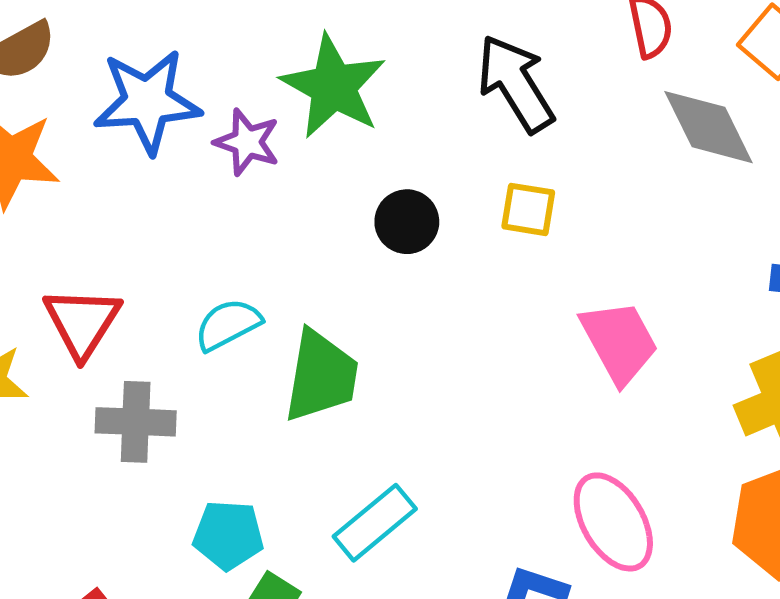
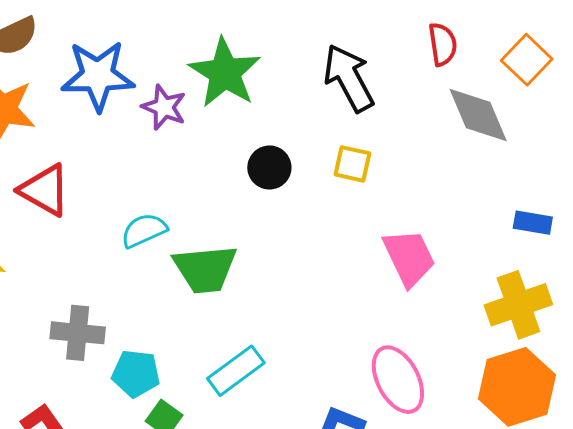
red triangle: (82, 322) -> (45, 190), moved, turned -36
green trapezoid: (321, 376) -> (205, 269), turned 72
gray cross: (136, 422) -> (78, 333), moved

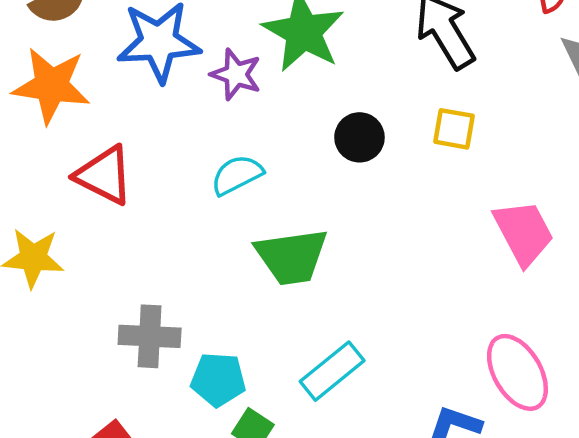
cyan semicircle: (144, 230) -> (237, 175), moved

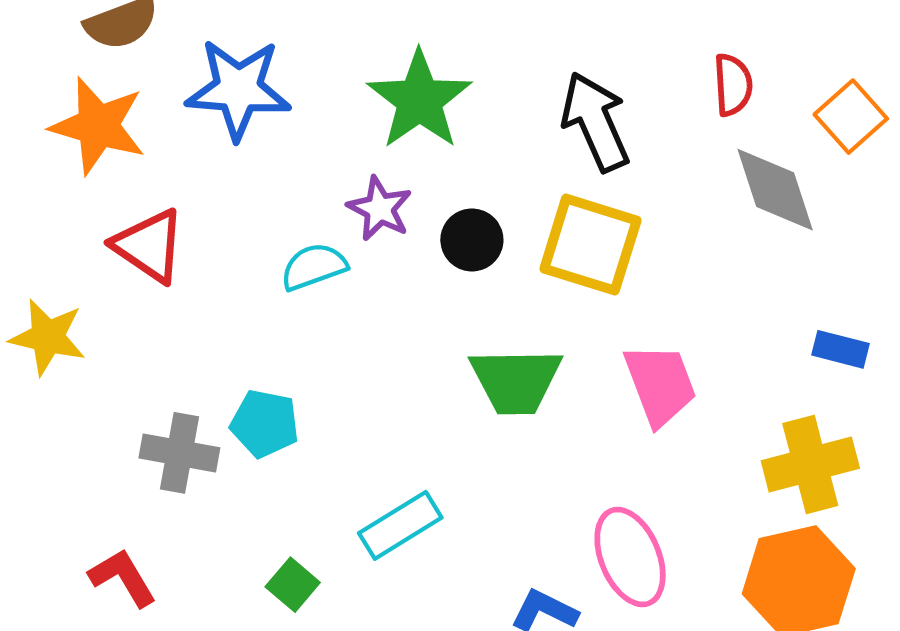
purple star: (236, 74) -> (380, 209), moved
yellow square: (454, 129) -> (590, 245), size x1.8
green trapezoid: (292, 257) -> (516, 381), moved
cyan pentagon: (218, 379) -> (265, 424), moved

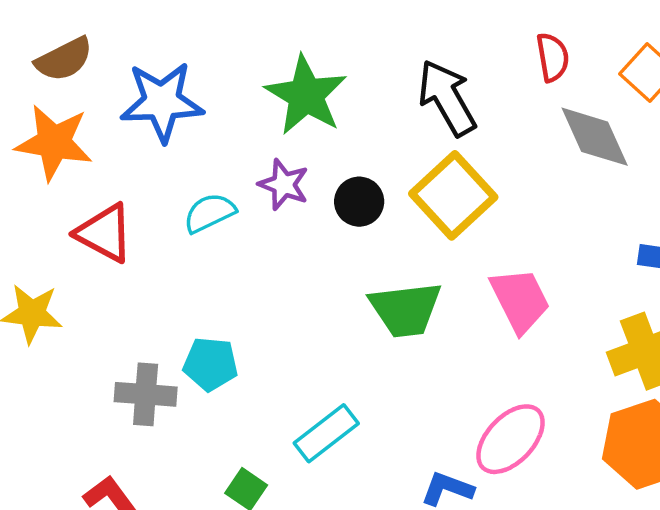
yellow square: (590, 245) -> (453, 195), turned 36
cyan semicircle: (314, 267) -> (209, 213), moved
pink ellipse: (630, 557) -> (510, 439), turned 72

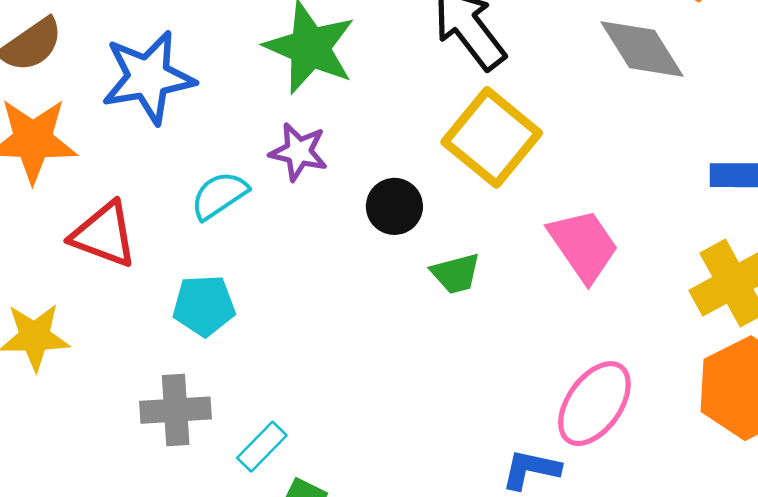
black circle: (359, 202) -> (394, 206), moved
green trapezoid: (406, 309) -> (456, 273), size x0.6
cyan pentagon: (211, 364) -> (204, 306), moved
cyan rectangle: (326, 433) -> (262, 447), moved, size x0.7

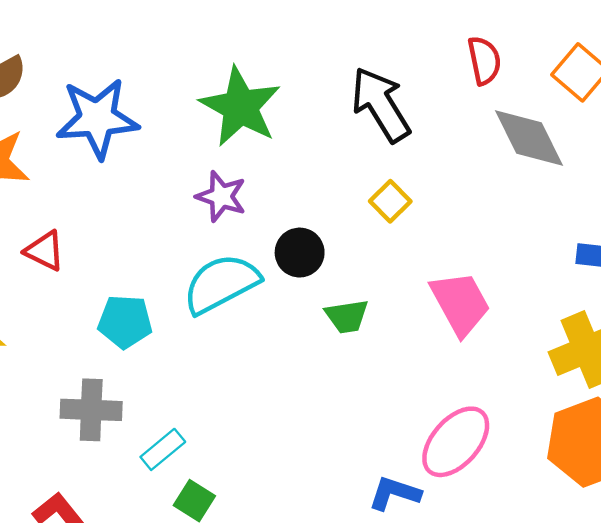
yellow square: (492, 137) -> (390, 201), size x0.5
cyan semicircle: (219, 195) -> (221, 284), moved, size x1.5
red triangle: (104, 235) -> (45, 251), size x0.7

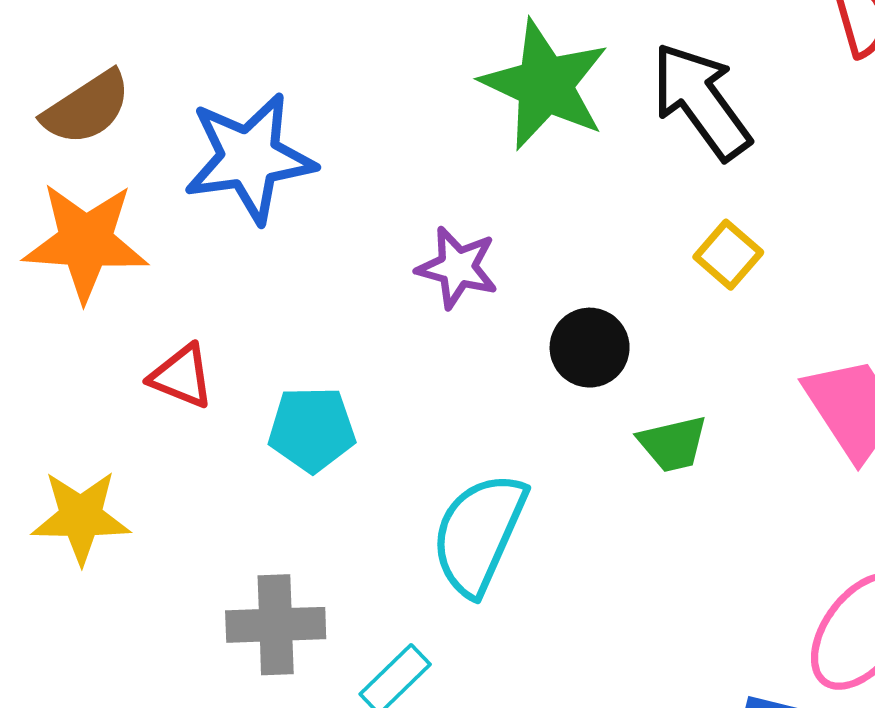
green star: (240, 107) -> (545, 85), moved
cyan semicircle: (221, 284) -> (479, 534), moved, turned -34
cyan pentagon: (125, 322) -> (312, 429), moved

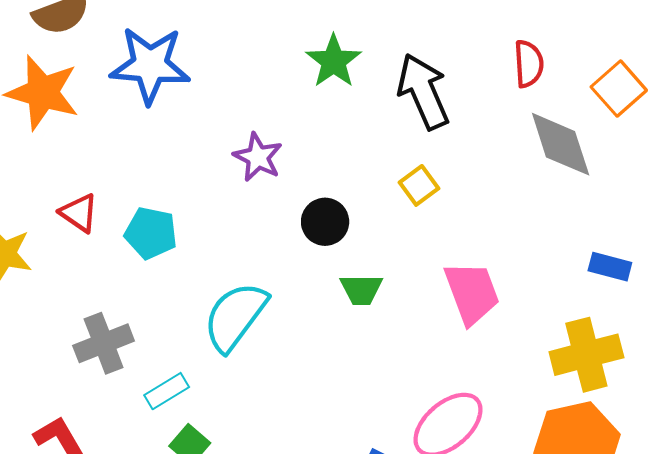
green star: (545, 85) -> (334, 61), size x0.7
red triangle: (182, 376) -> (79, 213), moved
gray cross: (276, 625) -> (104, 343), turned -32

